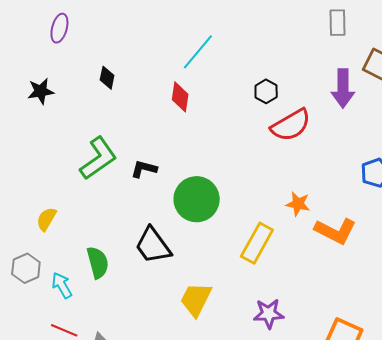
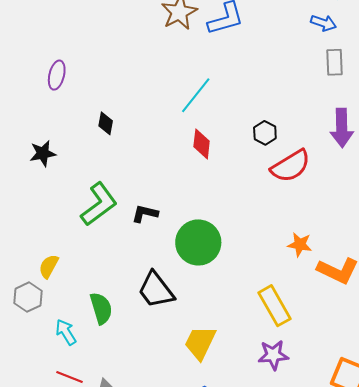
black star: (41, 91) -> (43, 153), moved
red diamond: (180, 97) -> (202, 144), moved
yellow rectangle: (257, 243) -> (274, 306), moved, turned -57
gray hexagon: (26, 268) -> (28, 297), moved

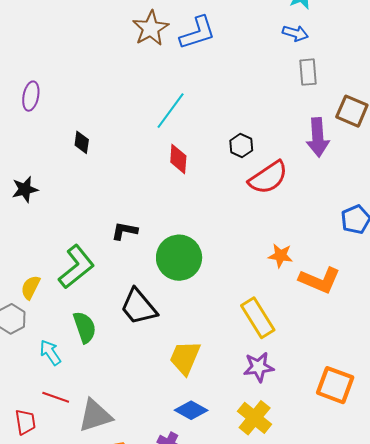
black star: (43, 153) -> (25, 189), moved
green L-shape: (99, 204) -> (76, 267), moved

